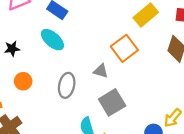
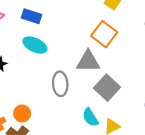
gray triangle: (101, 71) -> (88, 61), size x1.6
orange circle: (23, 81) -> (22, 113), moved

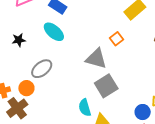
orange square: (104, 34) -> (116, 39), size x0.6
gray ellipse: (60, 84) -> (42, 69), moved, turned 40

